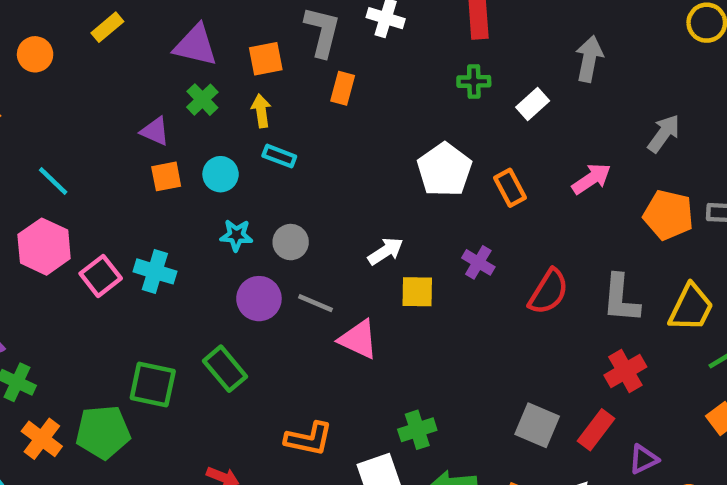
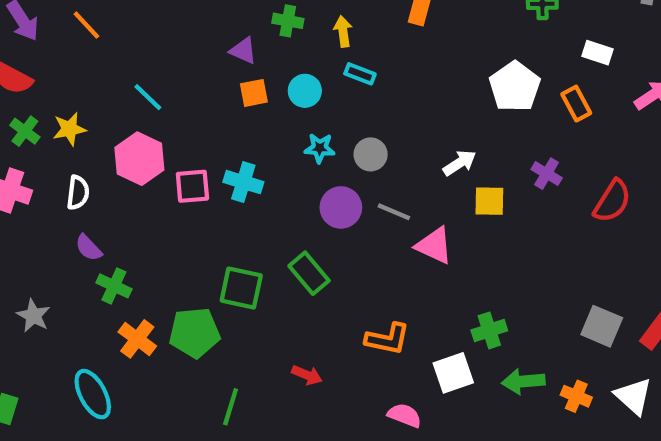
green cross: (202, 100) -> (288, 21), turned -36
white rectangle: (533, 104) -> (597, 53), moved, turned 60
pink square: (101, 276) -> (192, 186), turned 33

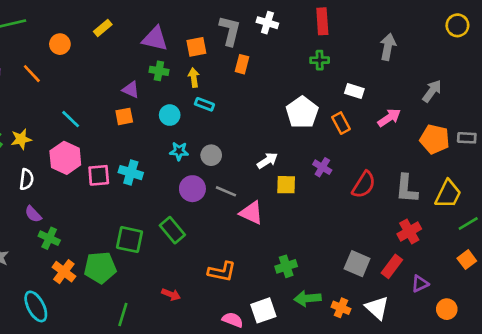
orange square: (254, 93) -> (124, 116), moved
white square: (453, 373) -> (263, 310), moved

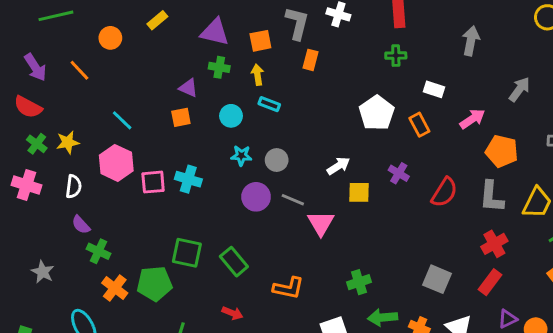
orange pentagon: (435, 139) -> (502, 151), moved
pink triangle: (251, 213) -> (321, 223), turned 35
green rectangle: (172, 230) -> (234, 262), moved
red rectangle: (392, 266) -> (490, 282), moved
purple triangle: (420, 284) -> (508, 319), moved

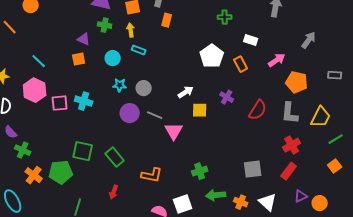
gray square: (437, 279) -> (253, 169), turned -30
red arrow: (232, 313) -> (114, 192), turned 88

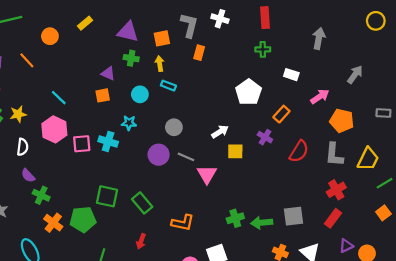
orange rectangle: (241, 64) -> (281, 114), moved, turned 70
cyan star: (120, 85) -> (129, 123), moved
green arrow: (216, 195) -> (262, 223), moved

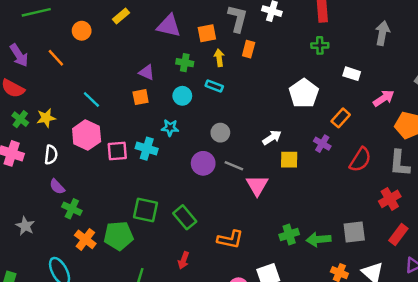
green cross: (131, 58) -> (185, 63), moved
yellow arrow: (160, 64) -> (219, 58), moved
red cross: (336, 190) -> (390, 199), moved

